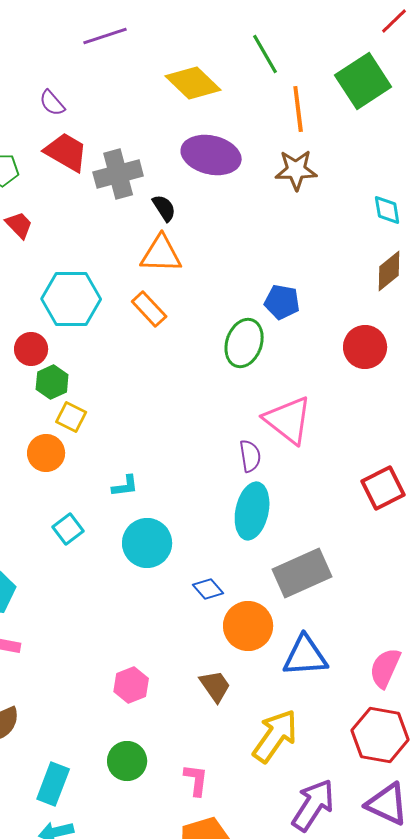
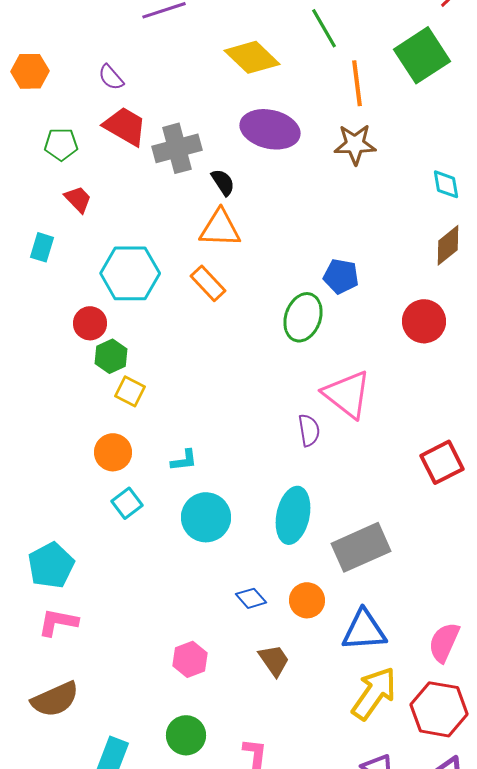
orange circle: (46, 453) -> (113, 452), moved
cyan ellipse: (252, 511) -> (293, 515), moved
blue diamond: (208, 589) -> (251, 598), moved
orange circle: (248, 626) -> (307, 600), size x0.7
yellow arrow: (275, 736) -> (374, 693), moved

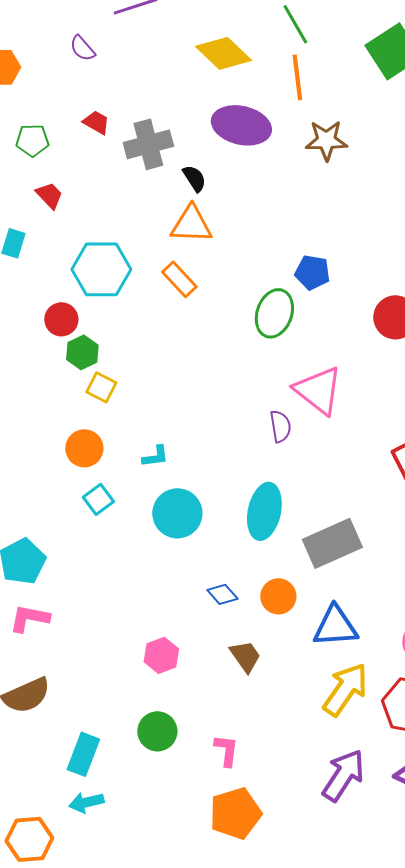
purple semicircle: (111, 77) -> (82, 48), moved
orange line: (357, 83) -> (297, 77), moved
red trapezoid: (125, 126) -> (96, 122), size x0.6

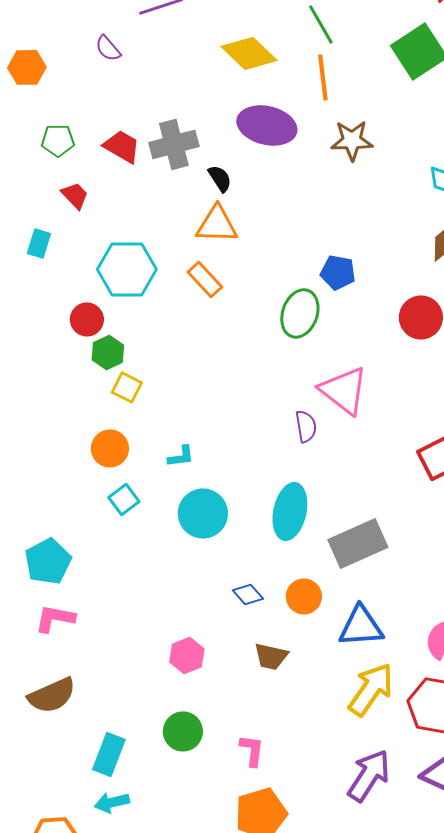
red trapezoid: (96, 122) -> (122, 146), moved, size x1.4
brown trapezoid: (245, 656) -> (271, 656), turned 138

